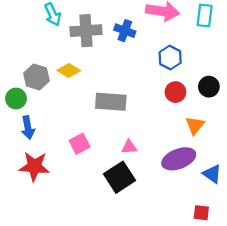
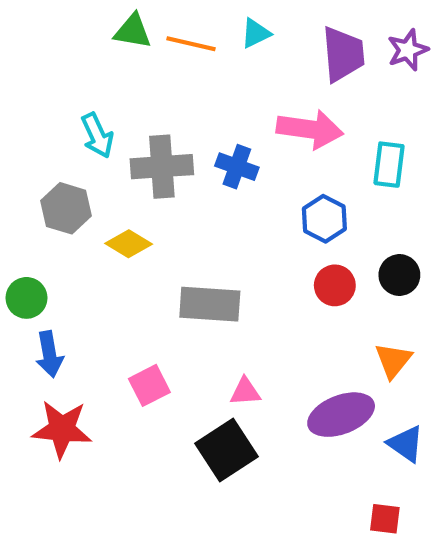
cyan rectangle: (205, 16) -> (389, 165), moved
gray hexagon: (36, 77) -> (66, 208), moved
orange triangle: (195, 125) -> (393, 360), moved

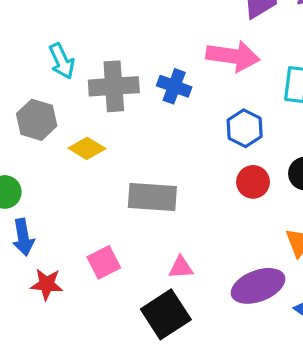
red star: (62, 429) -> (47, 284), moved, size x0.7

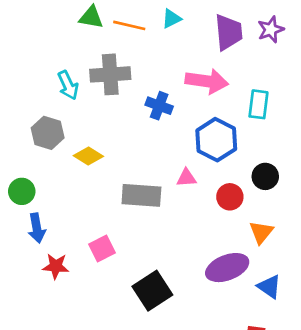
gray cross: (114, 86) -> (110, 74), moved
blue hexagon: (245, 128) -> (216, 140), size x1.4
red circle: (253, 182) -> (230, 197), moved
pink triangle: (181, 267) -> (186, 178), moved

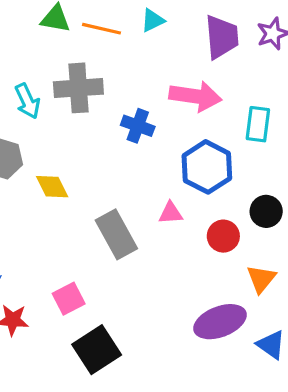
yellow diamond: (88, 156) -> (52, 187), turned 32
gray rectangle: (141, 195) -> (116, 234), turned 57
black square: (152, 291) -> (97, 350), moved

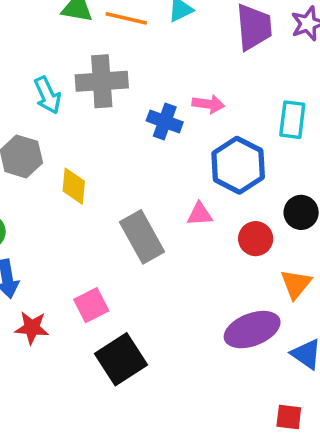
pink arrow: (195, 96) -> (208, 104), moved, size x0.6
yellow diamond: (52, 187) -> (74, 186), turned 32

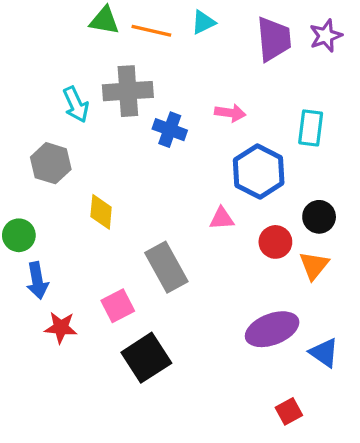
blue cross: (165, 121) -> (170, 130), moved
yellow diamond: (74, 186) -> (101, 212), moved
gray rectangle: (142, 237) -> (166, 267), moved
orange triangle: (296, 284) -> (314, 265), moved
red square: (289, 417) -> (289, 411), moved, turned -36

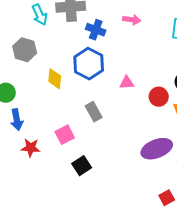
blue hexagon: (259, 172) -> (89, 64), moved
gray rectangle: (166, 267) -> (94, 112), size x0.7
black square: (146, 358) -> (82, 166), size x0.7

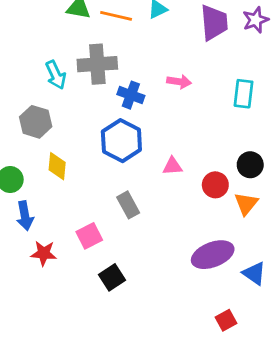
yellow diamond: (55, 79) -> (57, 166), moved

